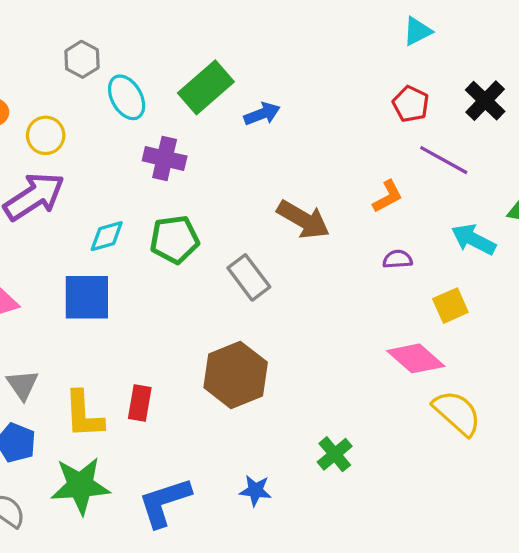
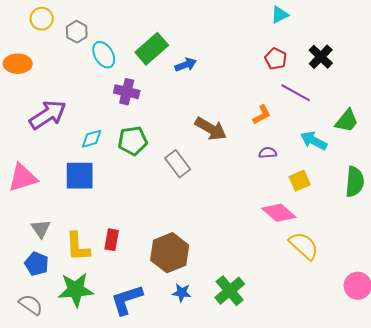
yellow circle: (46, 135) -> (42, 19), moved
brown hexagon: (236, 375) -> (170, 253), moved
green cross: (335, 454) -> (230, 291), moved, size x1.4

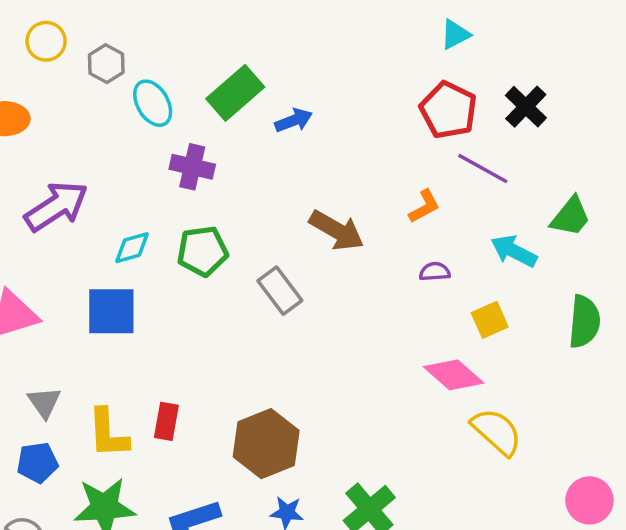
red pentagon: (276, 59) -> (448, 110), size x1.5
blue pentagon: (37, 264) -> (37, 463), turned -30

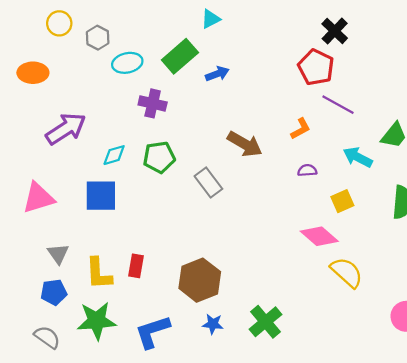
cyan triangle: (455, 34) -> (211, 19), moved
cyan ellipse: (153, 103) -> (127, 63), turned -72
black cross: (526, 107) -> (335, 31), moved

